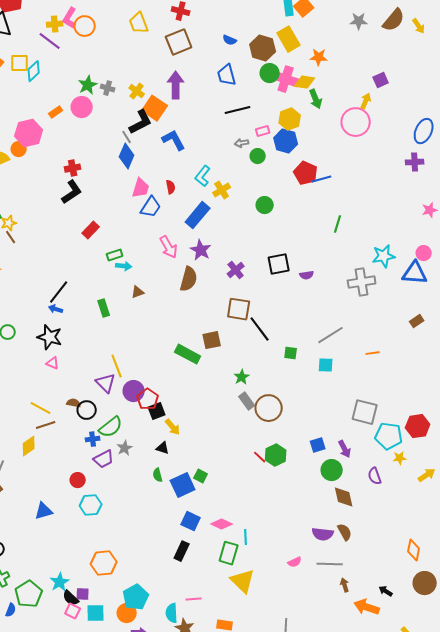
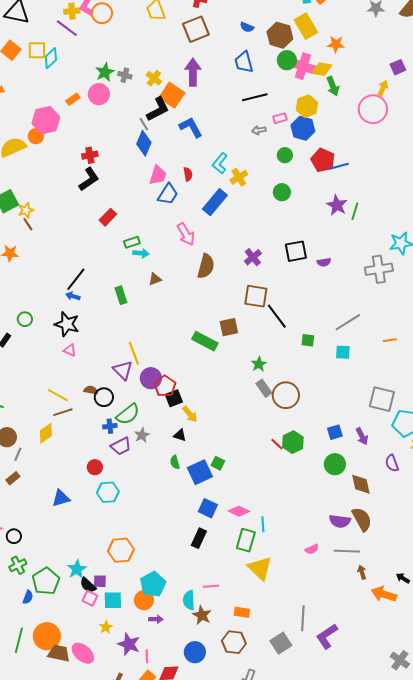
green circle: (258, 156) -> (285, 155), moved
purple star: (201, 250) -> (337, 205), moved
green circle: (332, 470) -> (335, 464), moved
brown semicircle: (345, 532) -> (362, 519), size x1.4

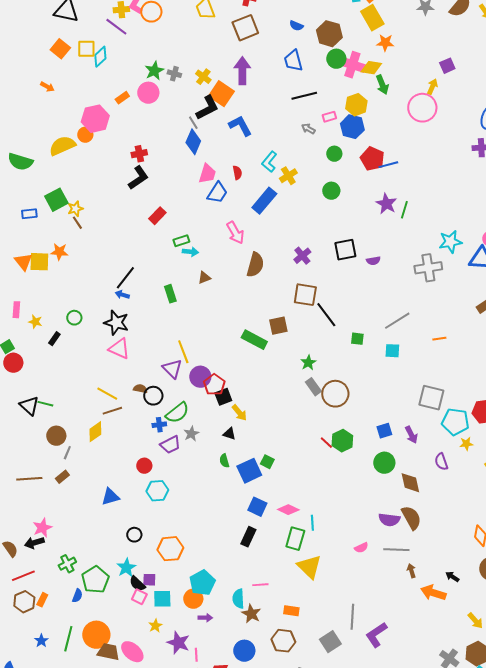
yellow rectangle: (306, 26) -> (372, 18), moved
gray arrow: (259, 130) -> (308, 129), turned 40
pink triangle: (70, 350) -> (119, 349), size x1.6
black circle: (14, 536) -> (134, 535), moved

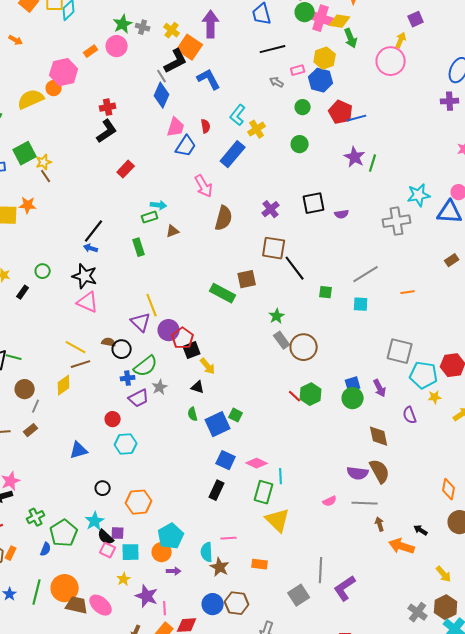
green rectangle: (181, 241) -> (150, 217), moved
green circle: (384, 463) -> (353, 398), moved
brown hexagon: (283, 641) -> (237, 603), moved

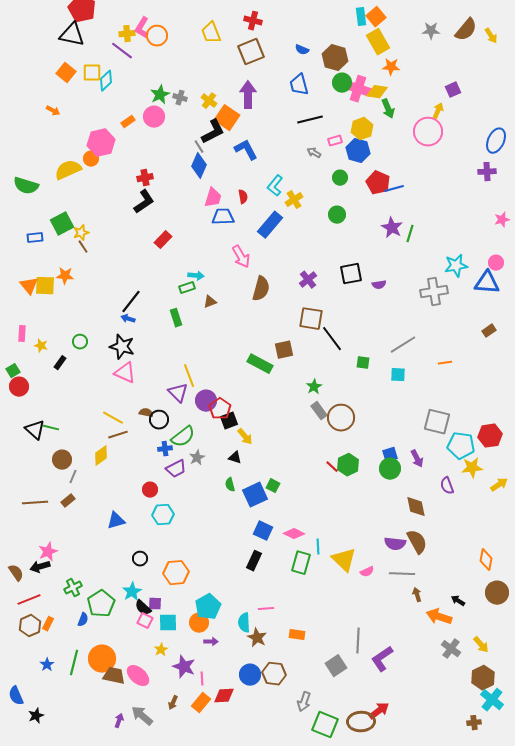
blue trapezoid: (186, 146) -> (223, 217), turned -125
yellow star: (435, 397) -> (472, 468), size x1.5
yellow triangle: (278, 520) -> (344, 560), moved
gray cross: (418, 612) -> (451, 649), moved

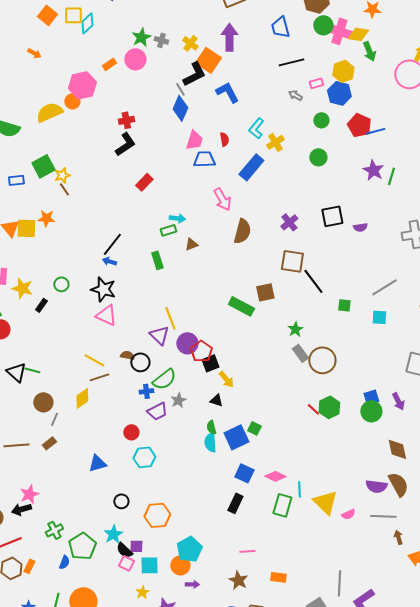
yellow star: (41, 346) -> (22, 288), size x1.5
cyan semicircle: (244, 623) -> (210, 442), moved

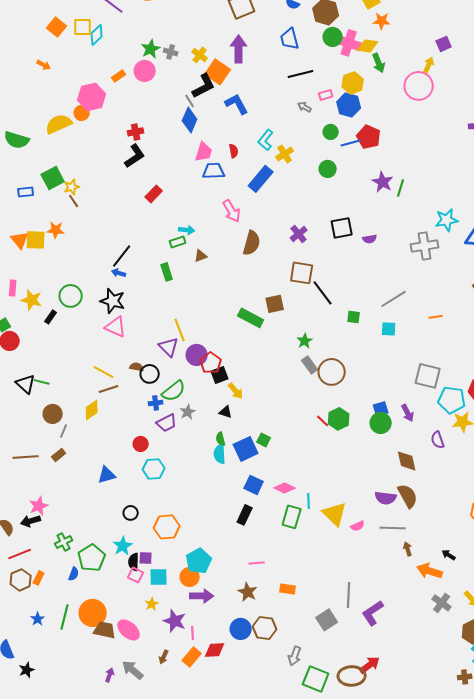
blue line: (375, 131) -> (351, 143), moved
green circle: (61, 284) -> (71, 296), size x1.5
black semicircle: (124, 550) -> (134, 562), turned 48
purple arrow: (192, 584) -> (202, 596), size x1.6

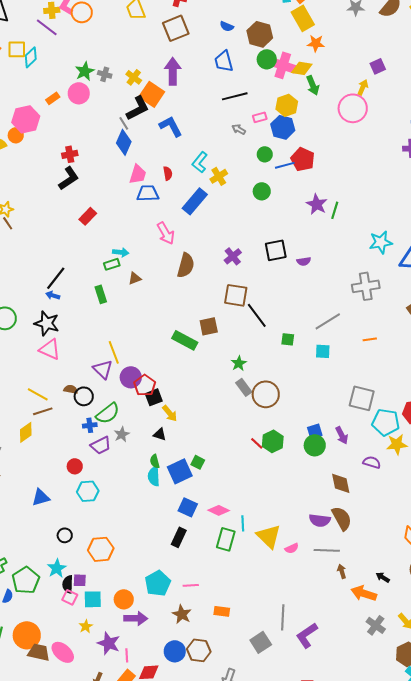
gray cross: (425, 246) -> (366, 286), moved
purple semicircle: (438, 440) -> (372, 462), turned 126
cyan pentagon: (199, 561) -> (158, 583), moved

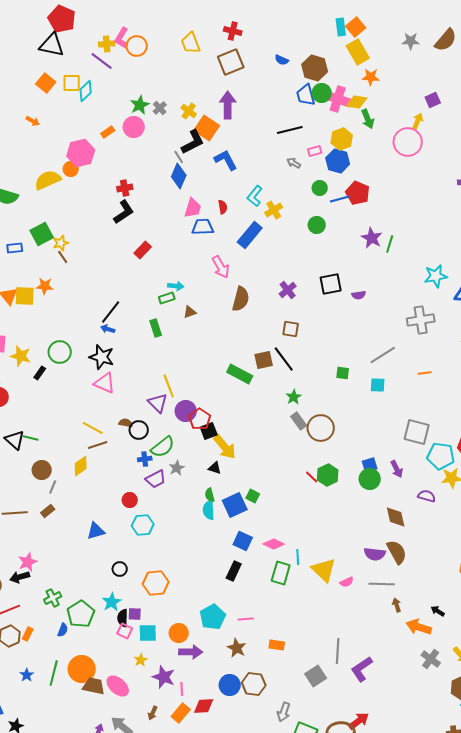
blue trapezoid: (224, 61) -> (306, 95), moved
gray cross: (105, 74) -> (160, 108), turned 32
brown square: (236, 295) -> (291, 329), size x0.7
black line: (257, 315) -> (284, 359), moved
yellow arrow: (170, 413) -> (225, 447), size x1.5

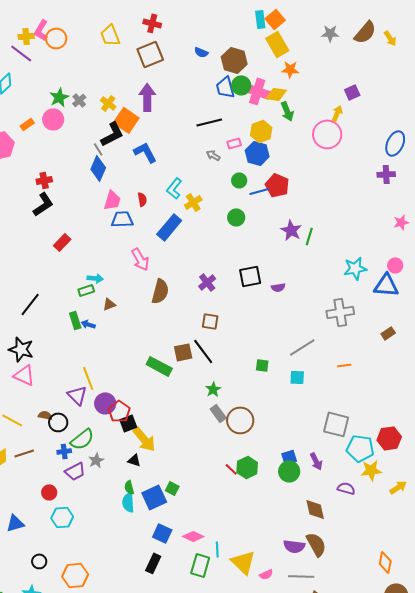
blue arrow: (108, 329) -> (88, 324), moved
brown line: (98, 445) -> (24, 453), moved

